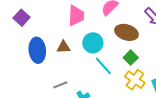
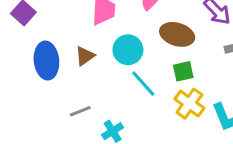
brown triangle: (64, 47) -> (85, 56), turned -32
green square: (131, 58) -> (183, 71), turned 32

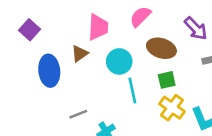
brown triangle: (85, 56) -> (80, 54), moved
cyan line: (143, 84) -> (132, 90), turned 30

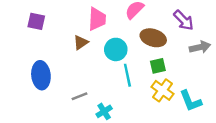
purple square: (29, 30) -> (36, 21), turned -30
blue ellipse: (49, 71) -> (41, 75), moved

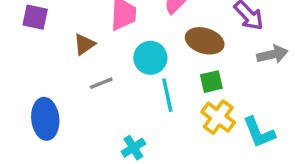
brown triangle: (81, 42) -> (84, 44), moved
blue ellipse: (41, 75) -> (45, 119), moved
gray line: (80, 96) -> (101, 83), moved

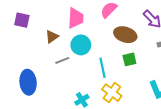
cyan circle: (150, 58) -> (81, 45), moved
yellow cross: (218, 117) -> (112, 93), moved

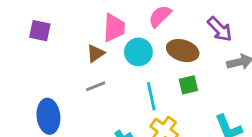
brown triangle: (52, 37) -> (96, 53), moved
cyan circle: (81, 45) -> (138, 52), moved

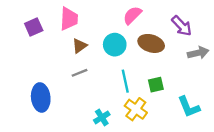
pink trapezoid: (114, 28) -> (69, 19), moved
purple square: (40, 31) -> (34, 27), turned -36
green square: (188, 85) -> (156, 85), moved

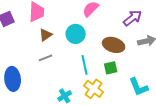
purple arrow: (182, 26) -> (133, 18), turned -84
brown ellipse: (151, 43) -> (114, 45), moved

